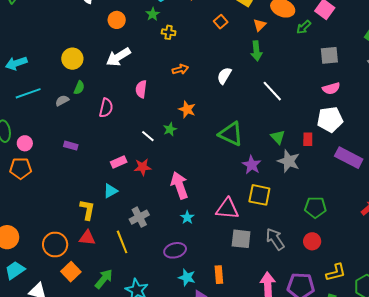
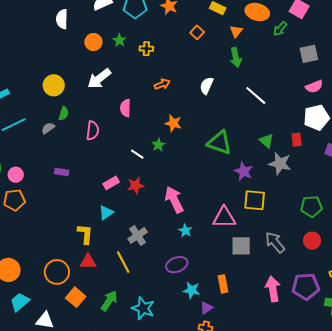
green star: (153, 14) -> (119, 40), moved

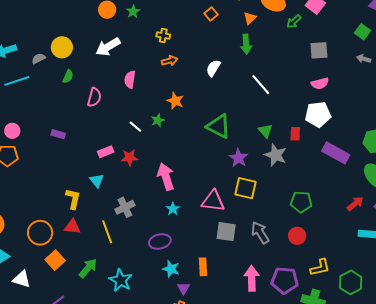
yellow cross: (146, 49) -> (163, 35), moved
gray semicircle: (48, 128) -> (39, 59), moved
cyan triangle: (106, 213) -> (97, 180), turned -42
purple triangle: (206, 308) -> (183, 288), turned -32

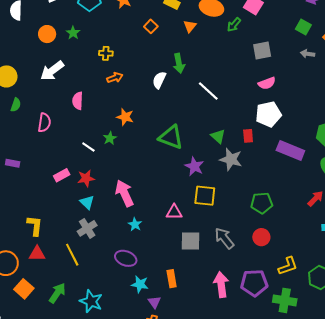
green arrow: (246, 44) -> (179, 63), moved
cyan triangle: (97, 180) -> (87, 202), moved
pink triangle: (213, 201) -> (174, 212), size x0.7
purple ellipse: (160, 241) -> (126, 258), turned 40

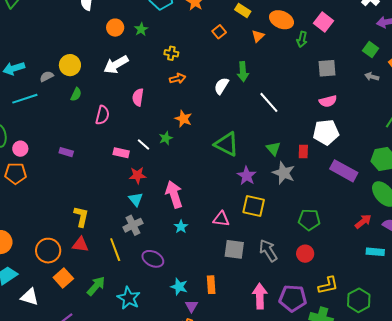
green arrow: (234, 25) -> (302, 39), turned -35
pink rectangle: (62, 175) -> (121, 153), moved, turned 35
purple ellipse: (126, 258) -> (153, 259), moved

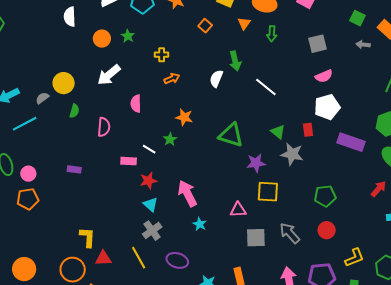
green arrow: (302, 39) -> (272, 34), moved
purple star: (247, 176) -> (256, 163), turned -30
yellow L-shape: (81, 217) -> (87, 237), moved

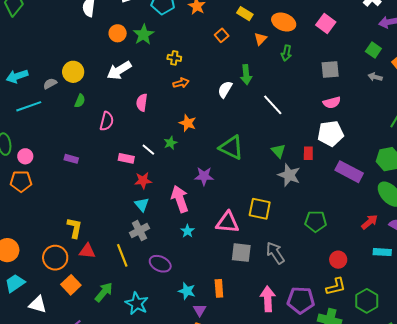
green star: (128, 36) -> (144, 35), size x1.5
purple star: (256, 163) -> (204, 176), moved
pink triangle: (238, 210) -> (228, 222), size x1.4
red circle: (327, 230) -> (338, 260), moved

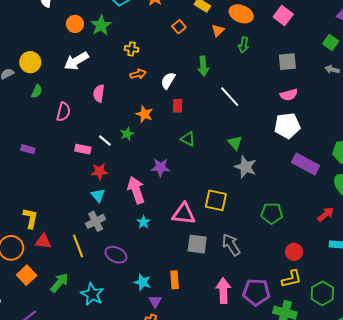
white semicircle: (225, 89) -> (168, 81), moved
green triangle: (231, 147) -> (188, 139), size x0.6
red rectangle: (308, 153) -> (178, 106), moved

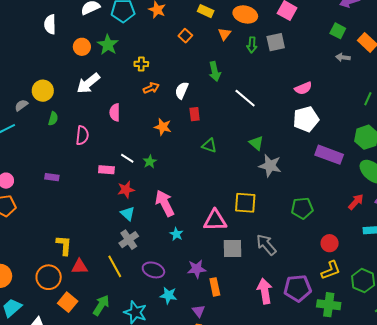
gray square: (287, 62) -> (276, 42), moved
green star: (127, 134) -> (150, 162), moved
purple star: (160, 167) -> (197, 269), moved
cyan star: (142, 282) -> (169, 295), moved

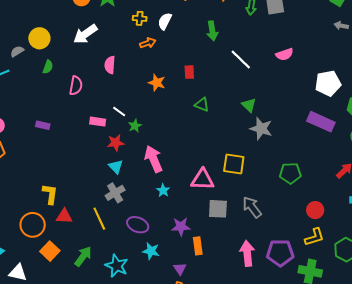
pink semicircle: (303, 88) -> (285, 54), moved
white semicircle: (182, 90) -> (165, 21), moved
white pentagon: (306, 119) -> (328, 83), moved
green star: (150, 162) -> (135, 126), moved

